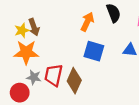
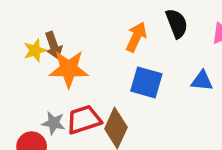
orange star: (26, 52) -> (69, 69), moved
red trapezoid: (54, 75) -> (84, 120), turned 60

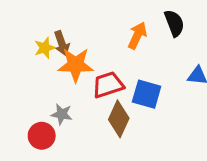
blue square: (146, 82) -> (147, 94), moved
red trapezoid: (84, 120) -> (108, 85), moved

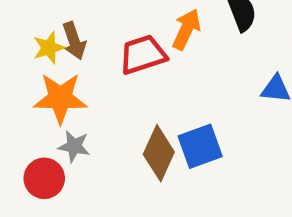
orange star: (76, 65) -> (60, 98), moved
red trapezoid: (108, 85) -> (143, 55), moved
blue square: (147, 94) -> (200, 146), moved, turned -36

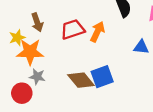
orange arrow: (186, 29) -> (97, 32), moved
yellow star: (49, 48) -> (17, 38), moved
brown diamond: (159, 153) -> (81, 80), turned -64

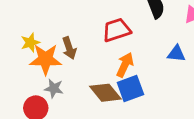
brown arrow: (37, 22) -> (69, 48), moved
red trapezoid: (73, 29) -> (117, 30), moved
orange arrow: (97, 32) -> (125, 65), moved

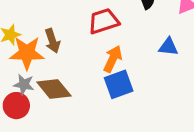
gray star: (54, 88) -> (24, 84), moved
brown diamond: (105, 93) -> (54, 89), moved

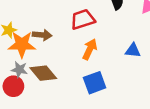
brown arrow: (52, 41) -> (42, 35), turned -66
blue triangle: (168, 47) -> (133, 50), moved
blue square: (119, 84) -> (95, 83), moved

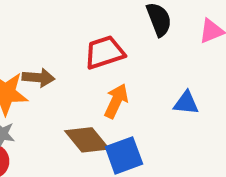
brown diamond: (43, 73) -> (87, 140), moved

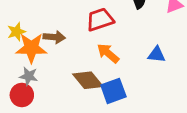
orange arrow: (116, 101) -> (108, 53), turned -75

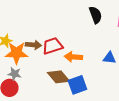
red trapezoid: (100, 20) -> (52, 46), moved
orange arrow: (108, 53) -> (73, 57), turned -36

